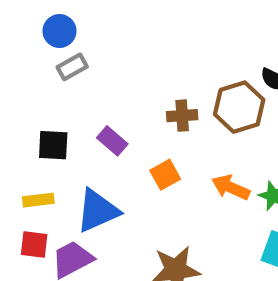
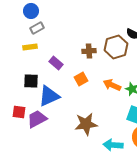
black square: (53, 145) -> (31, 81), moved
yellow rectangle: (38, 200) -> (30, 47), moved

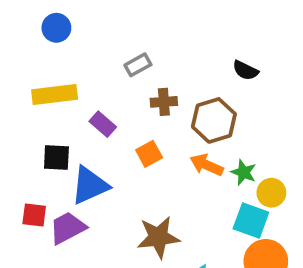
gray rectangle: (37, 28) -> (138, 65), moved
yellow rectangle: (30, 47) -> (55, 94), size x1.6
brown hexagon: (116, 47) -> (214, 120), moved

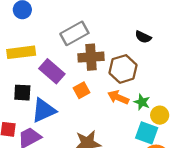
gray rectangle: (138, 65) -> (74, 33), size x1.6
brown cross: (164, 102) -> (91, 57), size x1.5
purple rectangle: (103, 124) -> (52, 71), size x1.5

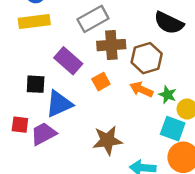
black semicircle: (143, 37) -> (169, 23), size x1.6
yellow rectangle: (21, 52) -> (34, 22), moved

